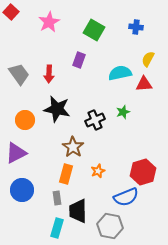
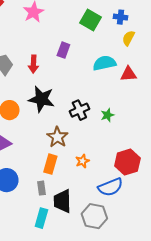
green square: (94, 30) -> (90, 20), moved
yellow semicircle: (148, 59) -> (128, 38), moved
green star: (123, 112) -> (107, 115), moved

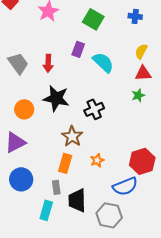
green square: (90, 20) -> (93, 19), moved
yellow semicircle: (128, 38) -> (141, 51), moved
cyan semicircle: (104, 63) -> (103, 62), moved, turned 55
green star: (107, 115) -> (138, 95), moved
cyan rectangle: (41, 218) -> (46, 210), moved

